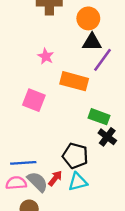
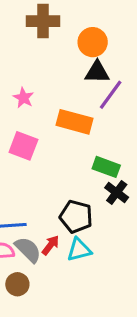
pink star: (46, 56) -> (23, 98), moved

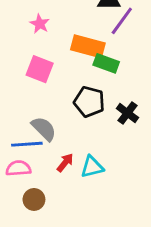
green rectangle: (106, 167) -> (106, 63), moved
black pentagon: (76, 217) -> (89, 102), moved
gray semicircle: (28, 250) -> (44, 129), moved

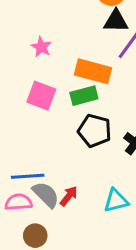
green rectangle: (106, 63) -> (84, 96), moved, turned -35
gray semicircle: (44, 129) -> (46, 195), moved
cyan triangle: (92, 167) -> (116, 201), moved

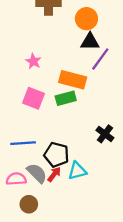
black pentagon: (95, 131) -> (56, 155), moved
blue line: (28, 176) -> (23, 143), moved
cyan triangle: (116, 201) -> (77, 171), moved

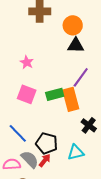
purple line: (100, 59) -> (81, 77), moved
orange rectangle: (73, 80) -> (71, 99), moved, turned 60
blue line: (23, 143) -> (18, 133), turned 50
cyan triangle: (77, 171) -> (76, 152), moved

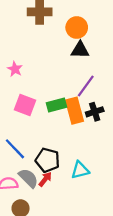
pink star: (27, 62) -> (15, 69), moved
black cross: (89, 125) -> (95, 112), moved, turned 35

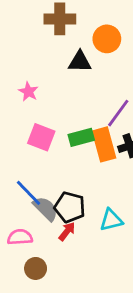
black triangle: (80, 50) -> (80, 62), moved
gray semicircle: (28, 178) -> (46, 209), moved

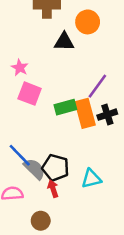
pink square: (41, 137) -> (30, 94), moved
red arrow: (67, 231) -> (53, 189), turned -56
brown circle: (36, 268) -> (41, 221), moved

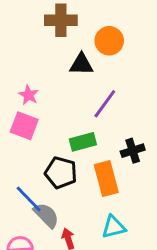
purple line: (97, 86) -> (105, 104), moved
pink square: (30, 94) -> (24, 126), moved
orange rectangle: (85, 113) -> (106, 179), moved
black pentagon: (55, 168) -> (61, 173), moved

